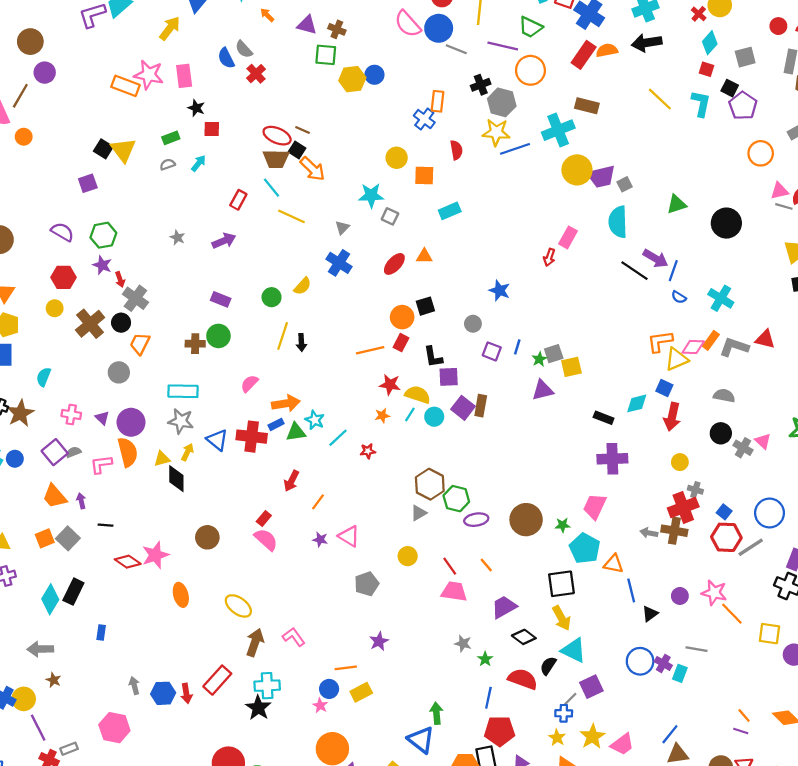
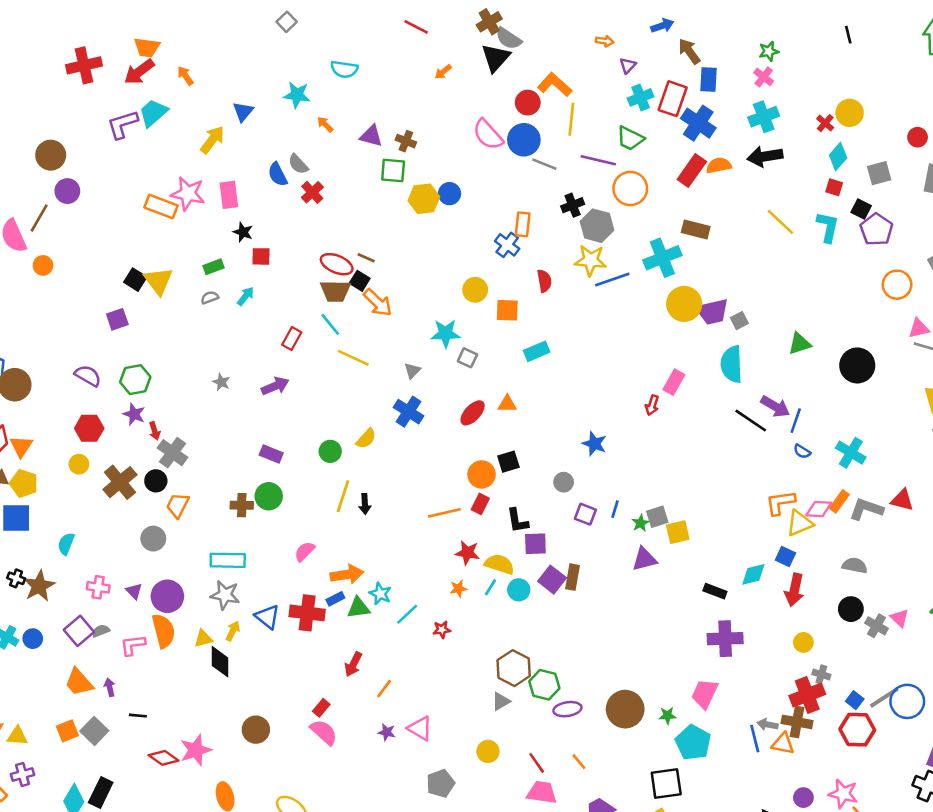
gray line: (751, 547) -> (884, 698), moved
orange triangle: (613, 564) -> (783, 744), moved
blue line: (631, 590) -> (755, 739), moved

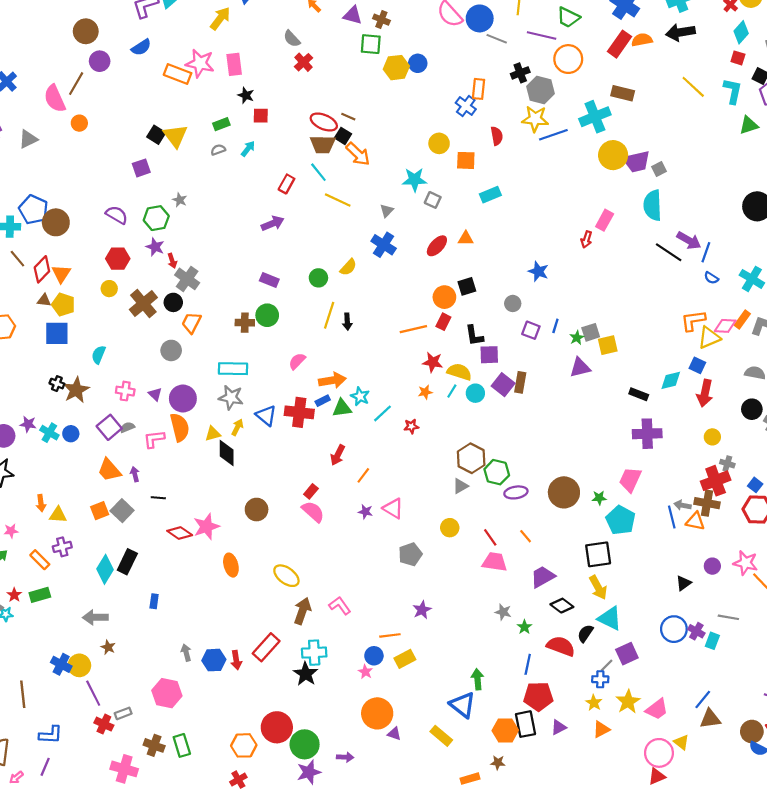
blue semicircle: (278, 174) -> (141, 47), moved, turned -96
green triangle: (800, 344) -> (749, 125), moved
gray star: (221, 382) -> (180, 200), moved

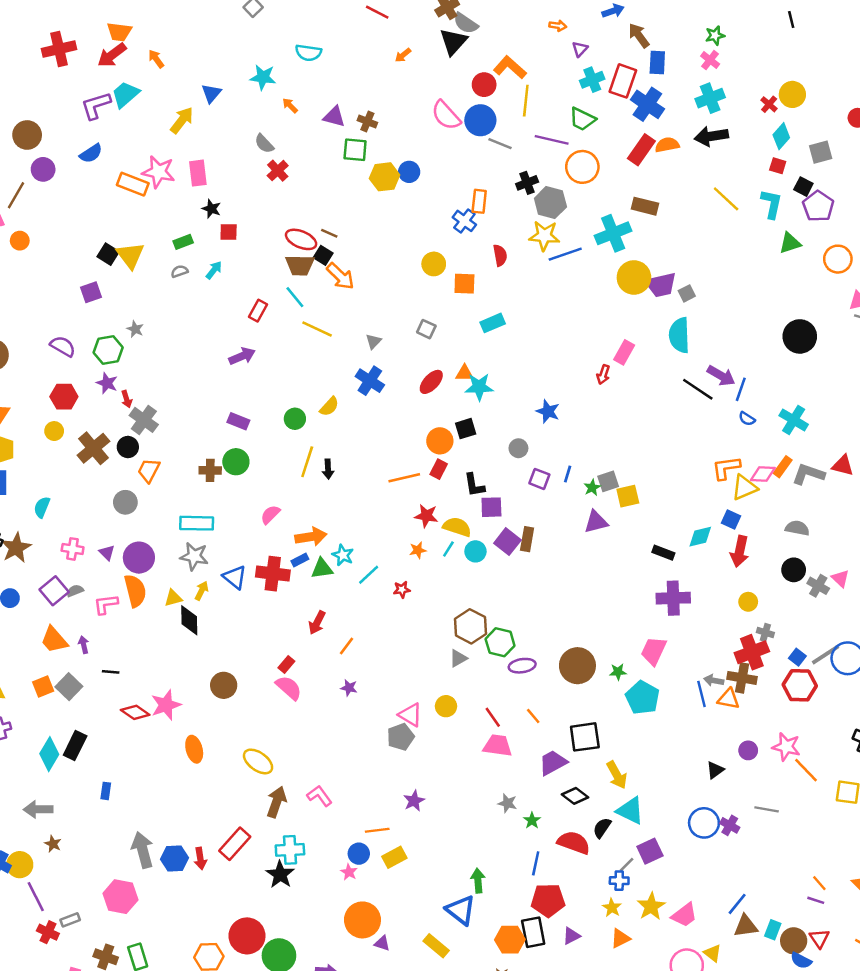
cyan star: (415, 180) -> (479, 387), moved
pink triangle: (393, 508) -> (410, 715), moved
black square: (598, 554) -> (585, 737), moved
cyan rectangle: (712, 641) -> (773, 930), moved
gray arrow: (186, 653) -> (143, 850), size x1.8

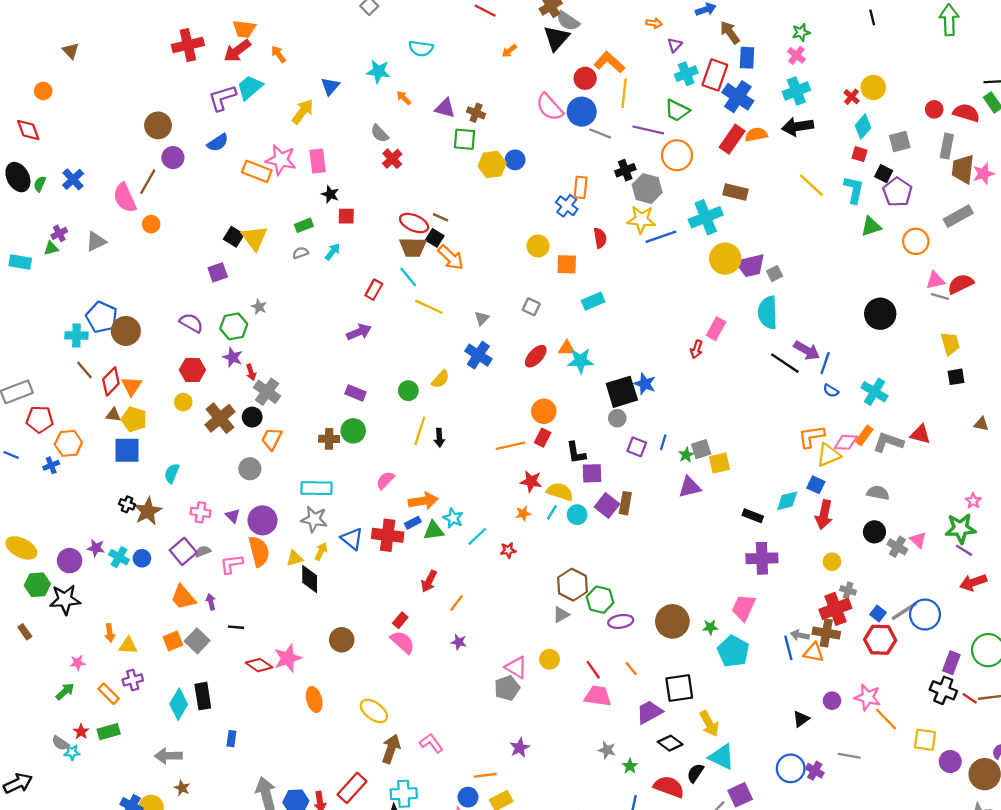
black square: (466, 429) -> (622, 392), moved, size x1.6
black rectangle: (75, 746) -> (203, 696), turned -35

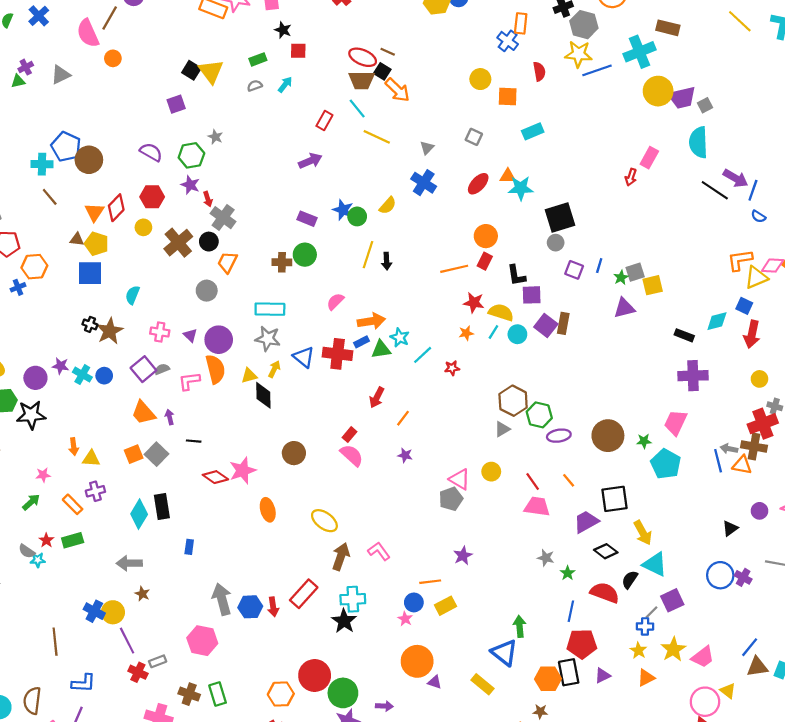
red diamond: (111, 381) -> (116, 208), moved
blue star: (645, 384) -> (343, 210), moved

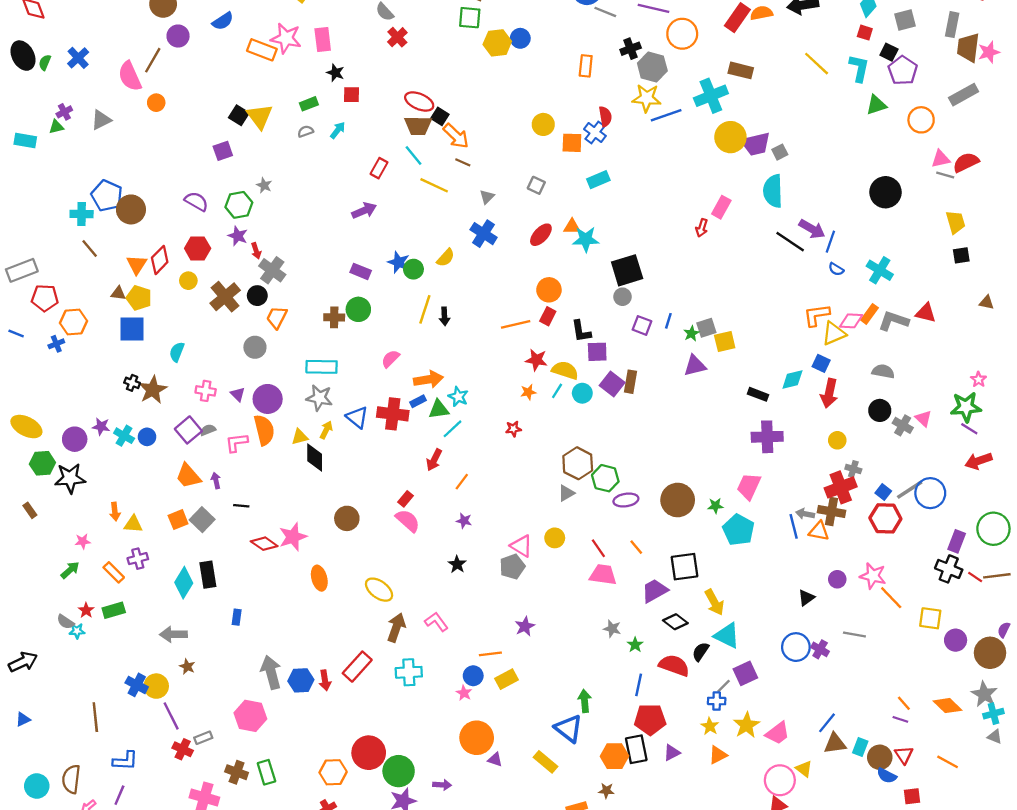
blue cross: (508, 41) -> (595, 132), moved
brown line: (388, 52) -> (463, 162), moved
cyan line: (423, 355) -> (453, 429), moved
black star: (344, 621) -> (457, 564), moved, size x0.7

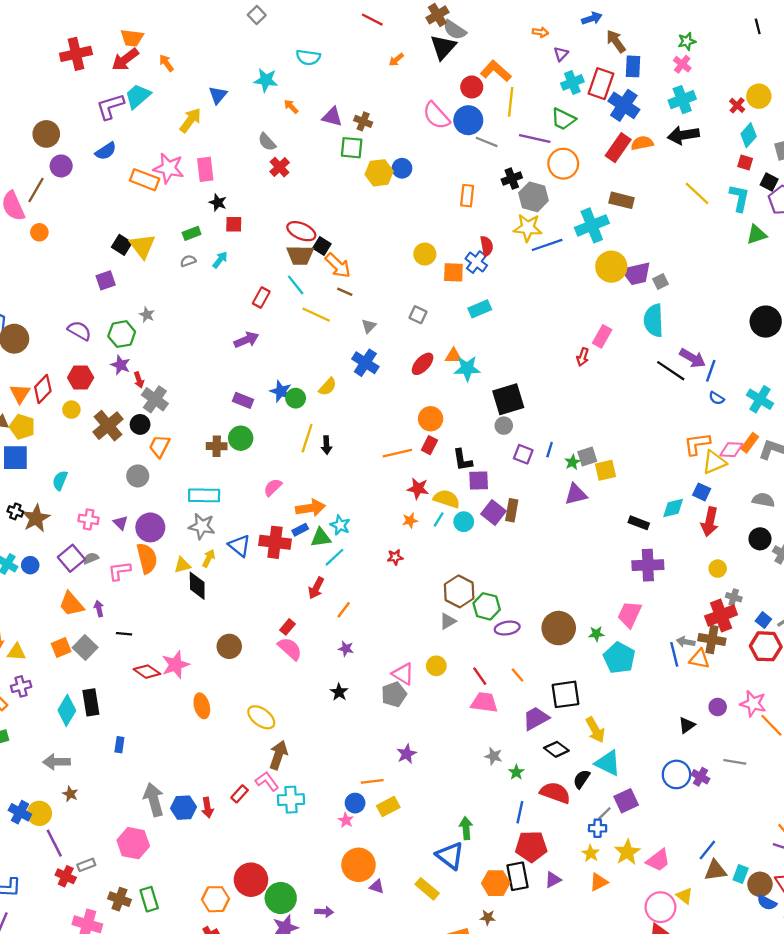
pink L-shape: (436, 622) -> (267, 781), moved
red rectangle: (357, 667) -> (240, 794), size x0.6

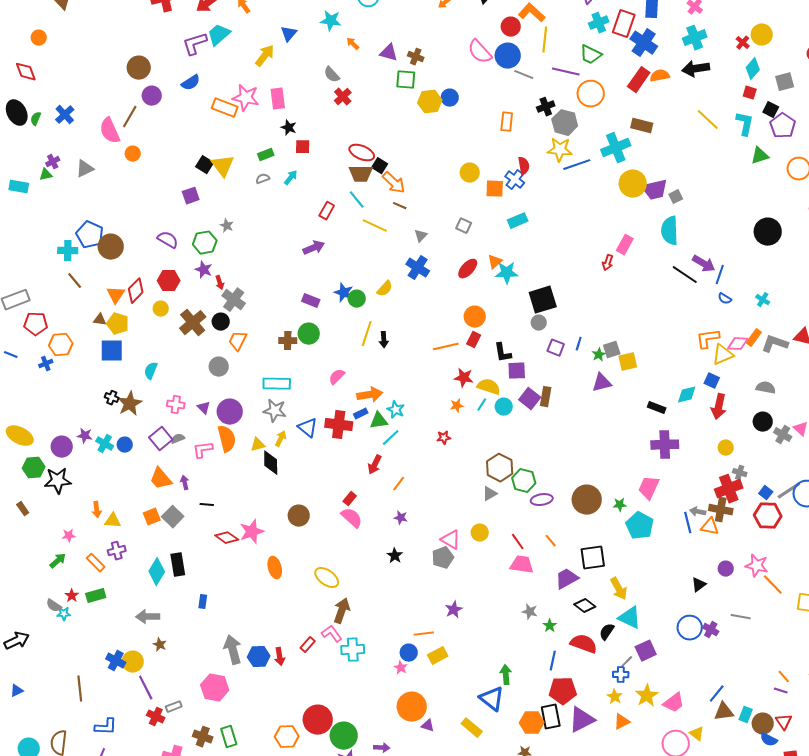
orange triangle: (453, 356) -> (495, 262), turned -42
cyan cross: (760, 399) -> (763, 300), size x0.6
purple triangle: (553, 880) -> (582, 720), size x1.8

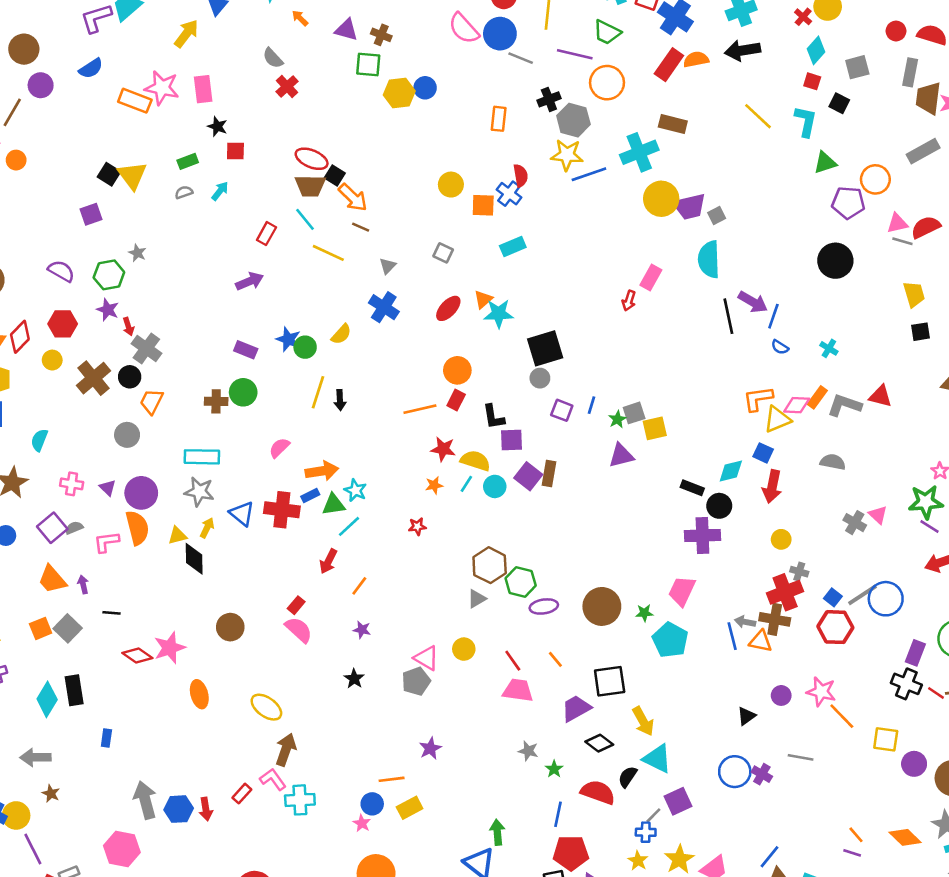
purple pentagon: (783, 126) -> (848, 203), moved, turned -30
black line: (685, 275) -> (728, 316), turned 44
black circle: (763, 422) -> (719, 506), moved

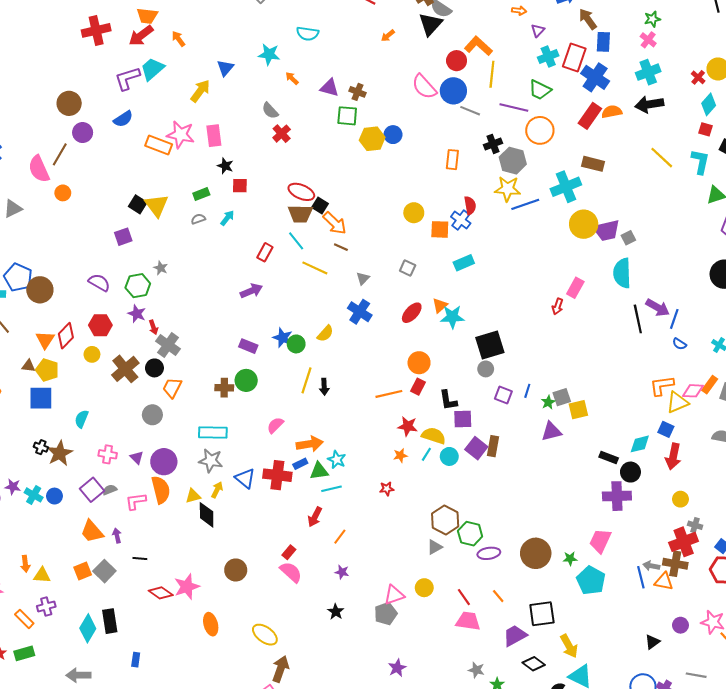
cyan line: (349, 526) -> (332, 489), turned 30
pink triangle: (426, 658) -> (394, 595), turned -50

